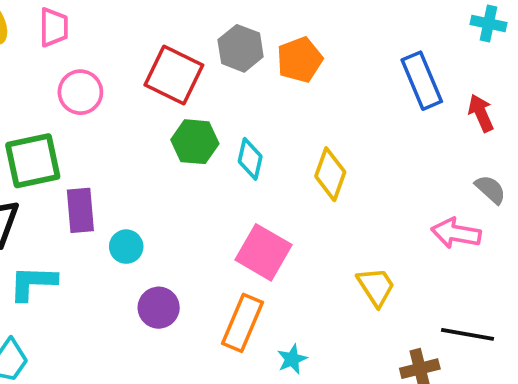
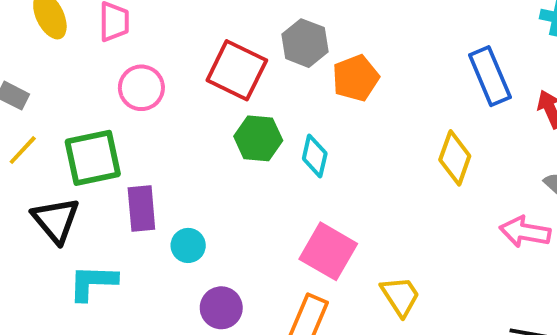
orange pentagon: (300, 60) -> (356, 78), moved
yellow diamond: (330, 174) -> (455, 158), moved
yellow trapezoid: (376, 287) -> (400, 296), moved

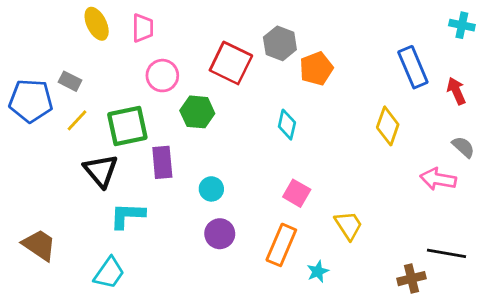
green hexagon: (258, 138) -> (197, 112), moved
cyan circle: (188, 245) -> (211, 189), moved
pink square: (328, 251) -> (297, 193), size x0.7

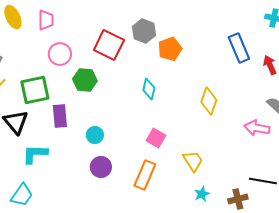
yellow diamond: (388, 126) -> (209, 101), moved
cyan star: (318, 272) -> (202, 194), moved

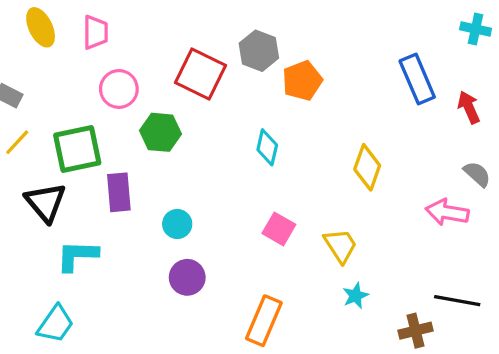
yellow trapezoid: (193, 161) -> (341, 246), moved
orange rectangle: (145, 175) -> (264, 321), moved
cyan star: (202, 194) -> (356, 296), moved

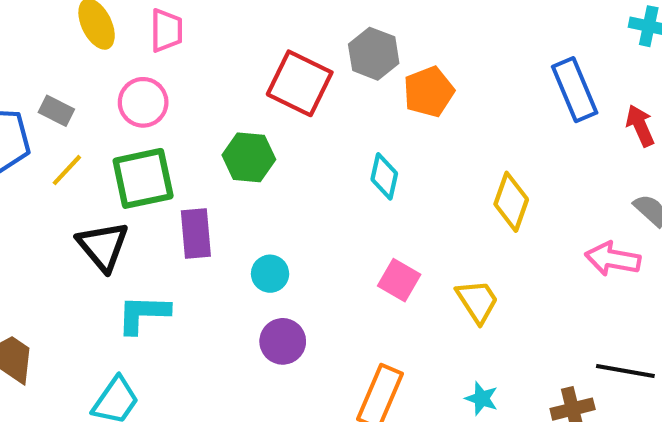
pink circle: (119, 89) -> (143, 102), moved
cyan star: (356, 296) -> (482, 398), moved, turned -30

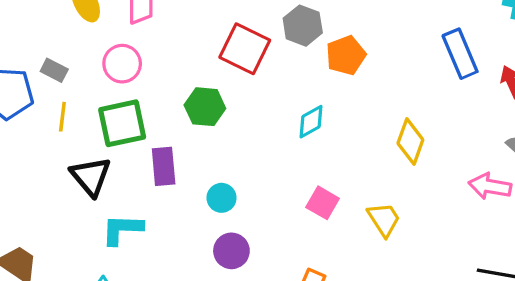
yellow line: (67, 170) -> (62, 117), turned -36
cyan diamond: (384, 176) -> (311, 122), turned 48

